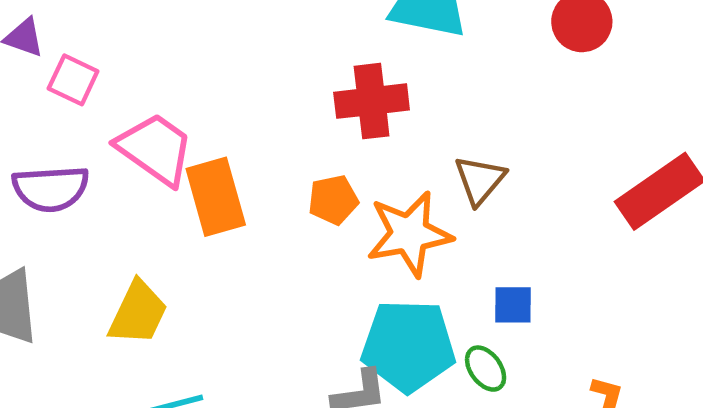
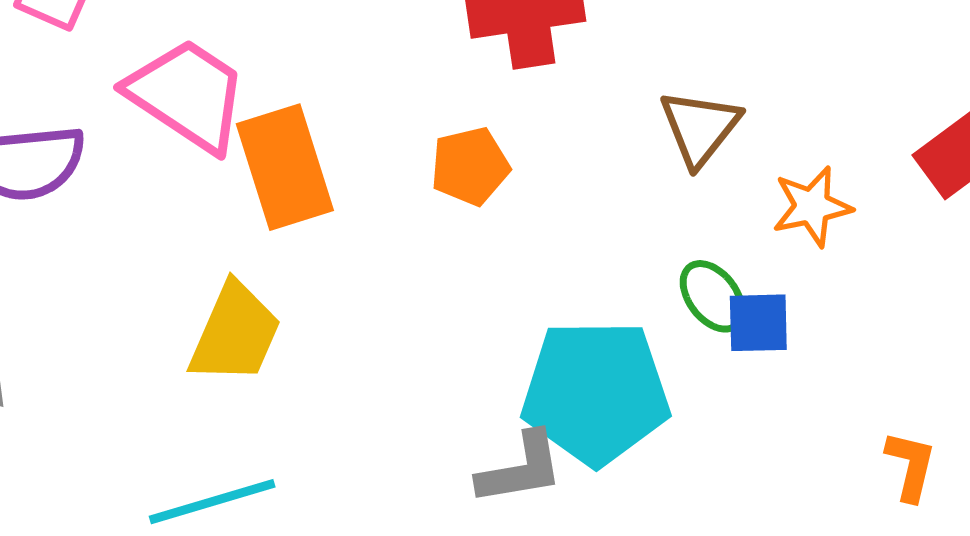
orange star: (409, 234) -> (812, 207), moved, size x0.6
yellow trapezoid: (138, 313) -> (235, 333), moved
green ellipse: (486, 369) -> (713, 296), moved

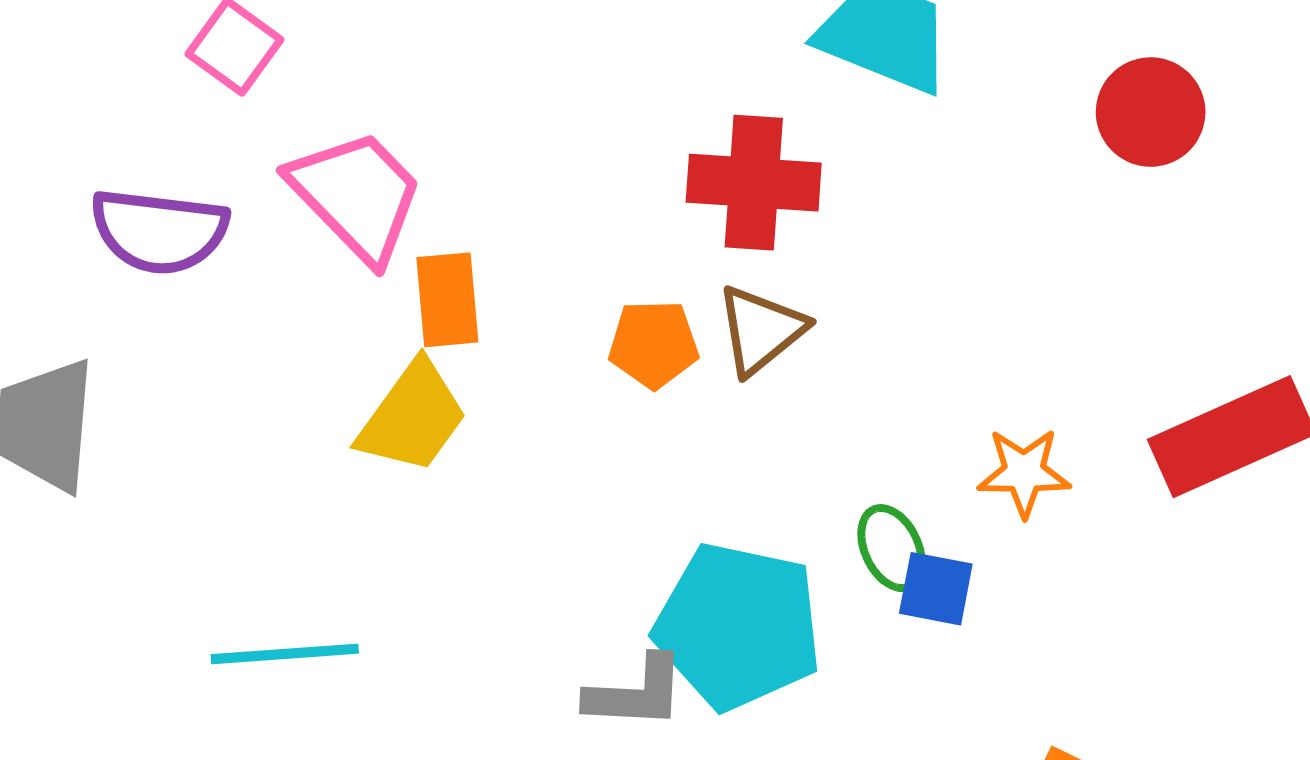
brown triangle: (700, 128) -> (761, 330), moved
orange rectangle: (285, 167) -> (447, 300), size x0.7
yellow trapezoid: (235, 333) -> (413, 417), moved

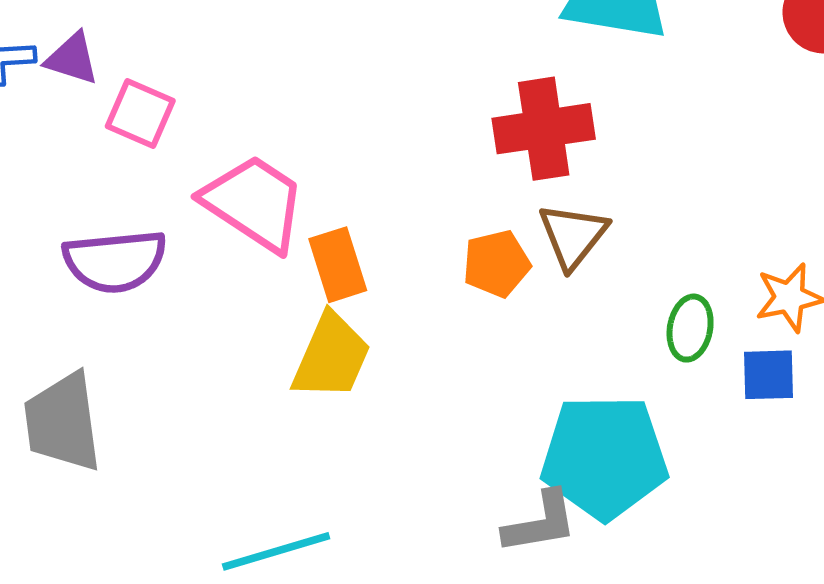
green ellipse: (891, 548) -> (690, 328), moved, turned 48
blue square: (936, 589) -> (768, 375), moved

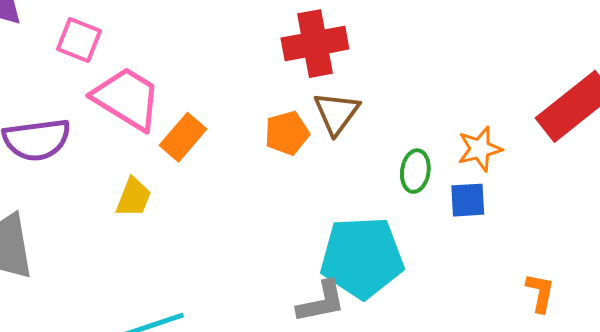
pink square: (140, 113) -> (79, 40), moved
orange rectangle: (338, 265) -> (183, 137), turned 60
yellow trapezoid: (331, 357) -> (133, 197), moved, size x0.7

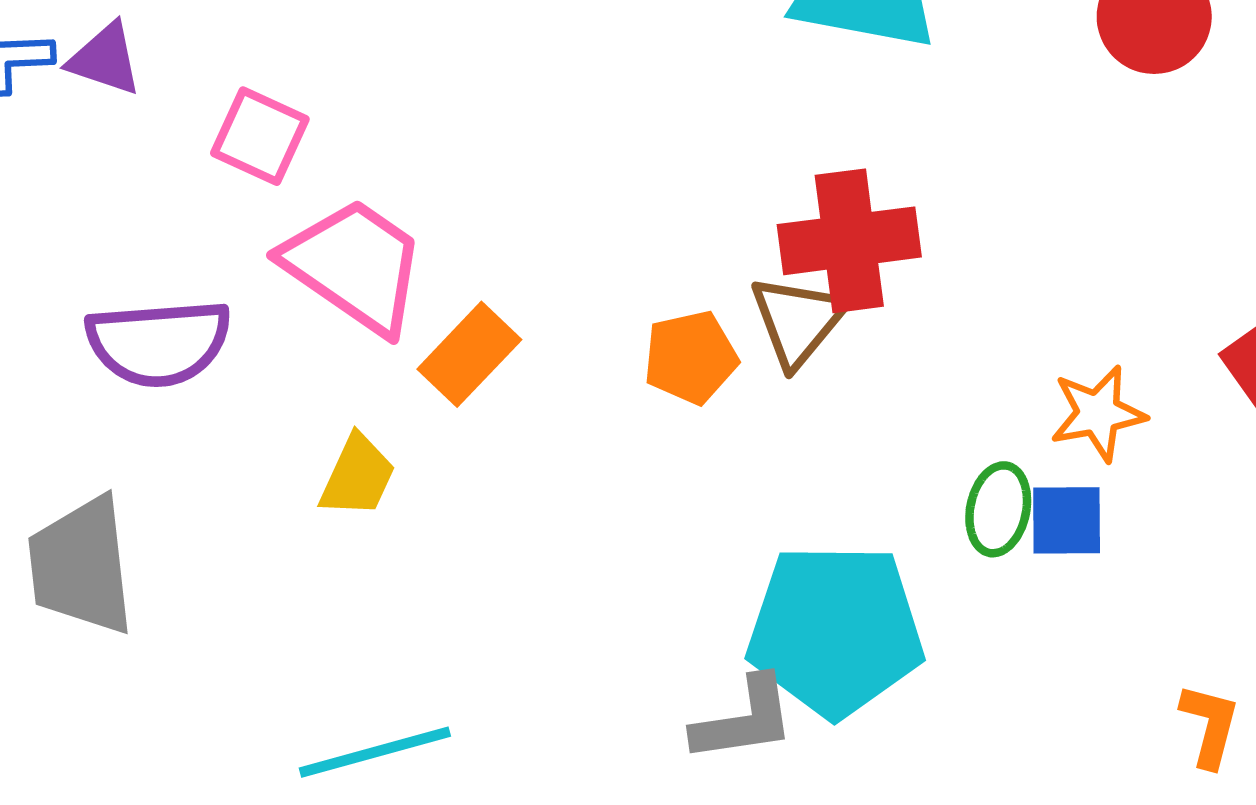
red cross: (315, 44) -> (849, 241), moved
green ellipse: (415, 171) -> (998, 509), moved

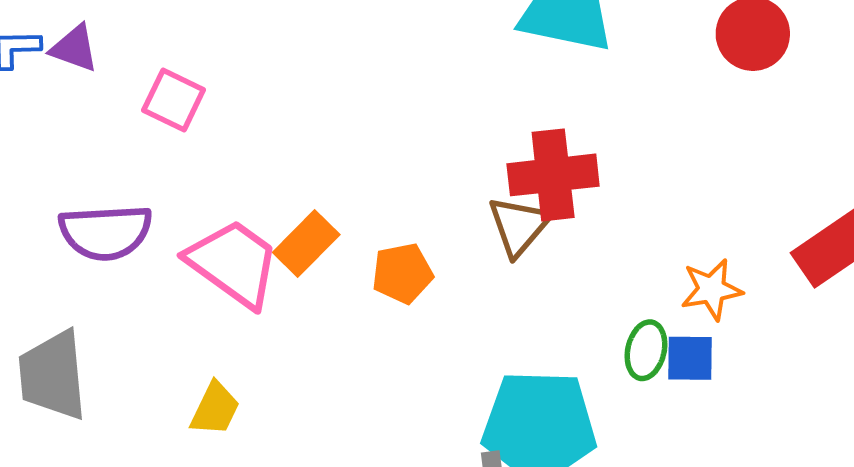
pink trapezoid: (354, 266) -> (233, 263), moved
orange pentagon: (691, 357) -> (402, 273), moved
yellow trapezoid: (357, 476) -> (215, 409), moved

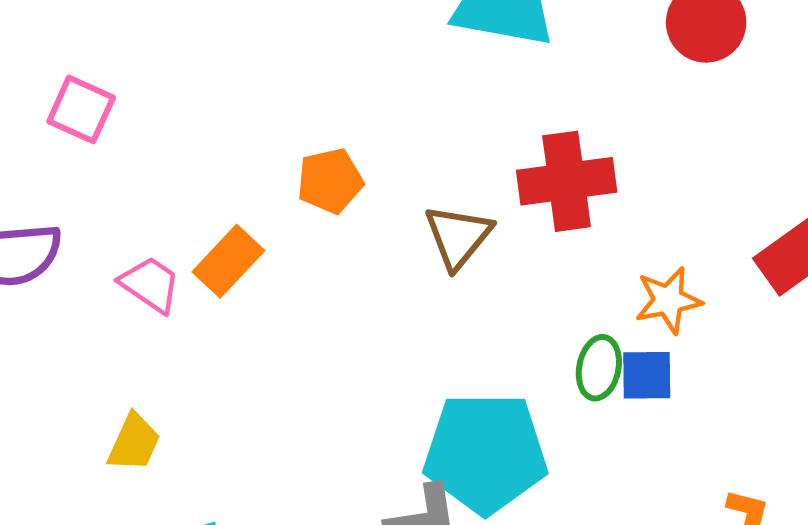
red cross: (553, 175) -> (567, 181), moved
pink trapezoid: (233, 263) -> (150, 284), size x0.6
orange pentagon: (402, 273) -> (330, 181), moved

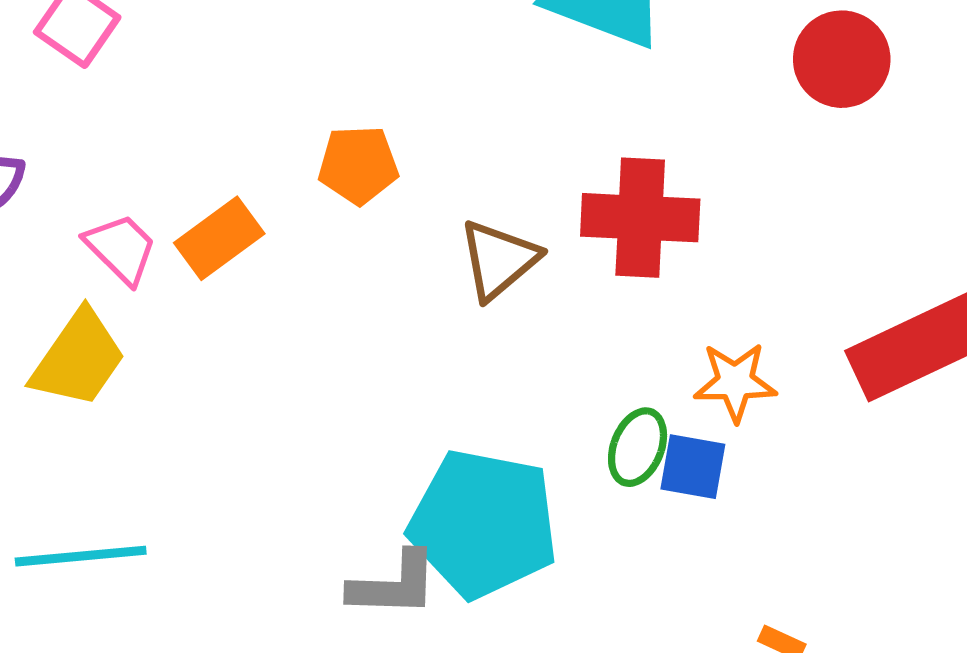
yellow trapezoid: (134, 443) -> (78, 359), moved, size x1.4

